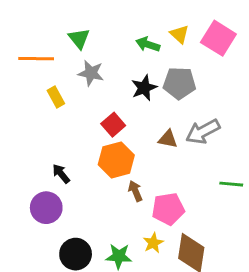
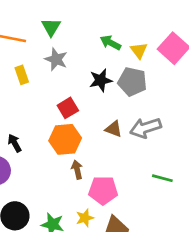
yellow triangle: (180, 34) -> (139, 50), moved

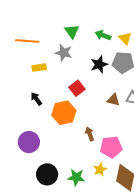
green triangle: (51, 27) -> (72, 31), moved
yellow rectangle: (22, 75) -> (39, 68), turned -72
orange hexagon: (65, 139) -> (64, 113), moved
black arrow: (15, 143) -> (36, 99), moved

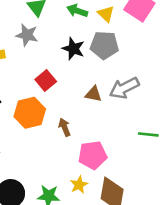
black star: (99, 64) -> (73, 49), turned -30
brown arrow: (90, 134) -> (65, 127), moved

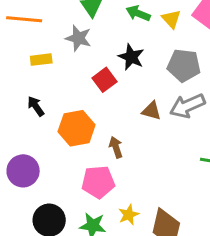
gray pentagon: (104, 45) -> (184, 65), moved
red square: (46, 80) -> (104, 80), moved
pink pentagon: (93, 155) -> (98, 182), moved

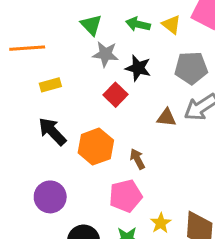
gray star: (78, 38) -> (105, 54), moved
black arrow: (36, 106) -> (52, 131), size x1.5

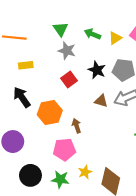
yellow triangle: (171, 24) -> (115, 38), turned 40
black star: (138, 68) -> (97, 70), moved

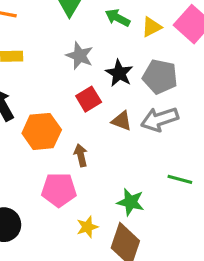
gray star: (67, 51) -> (80, 56), moved
red square: (69, 79) -> (89, 99), moved
green star: (60, 179) -> (131, 202), moved

